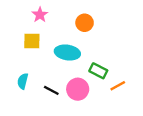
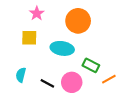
orange circle: (85, 23) -> (78, 21), size x1.5

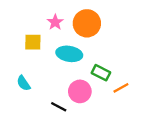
pink star: (37, 13) -> (55, 22), moved
cyan semicircle: (21, 75) -> (23, 83), turned -48
black line: (47, 83) -> (59, 107), moved

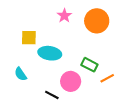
pink star: (55, 22) -> (64, 16), moved
orange circle: (87, 23) -> (97, 21), moved
cyan ellipse: (69, 54) -> (50, 53), moved

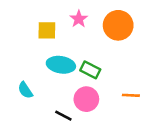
yellow square: (29, 38) -> (47, 30), moved
green rectangle: (89, 65) -> (90, 70), moved
orange line: (107, 78) -> (131, 95), turned 32

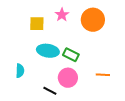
cyan semicircle: (25, 90) -> (20, 71), turned -144

